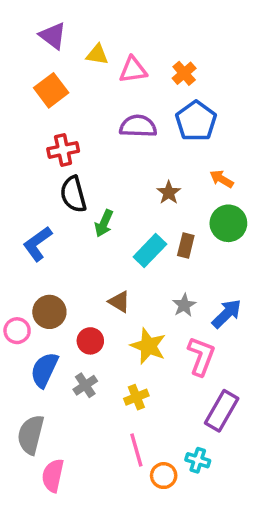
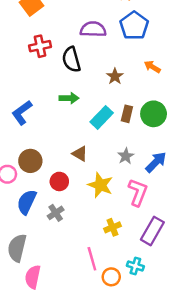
black semicircle: (73, 194) -> (71, 59), moved
green arrow: (104, 223) -> (69, 98), turned -114
green circle: (228, 223) -> (154, 114), moved
yellow cross: (136, 397) -> (112, 227), moved

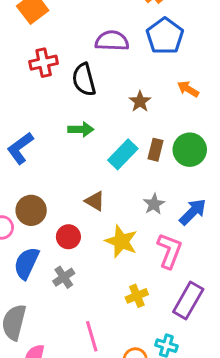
pink line: (92, 259) -> (92, 336), moved

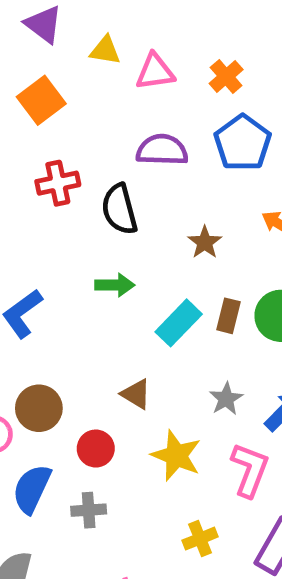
gray cross: (64, 277) -> (89, 510), turned 30

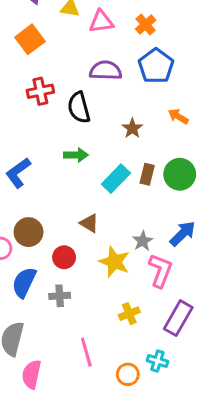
gray star: (226, 399) -> (143, 241), moved

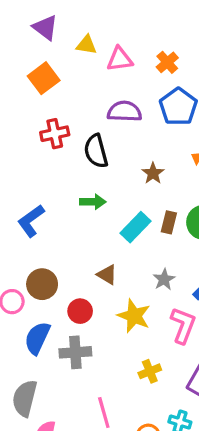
gray star: (143, 241) -> (164, 279), moved
gray cross: (60, 296) -> (75, 352), size x1.4

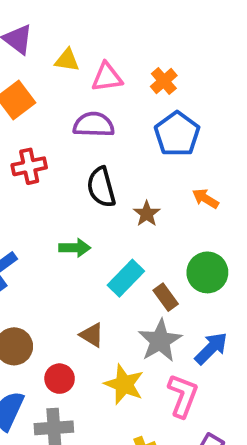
purple semicircle: (124, 111) -> (94, 125), moved
black semicircle: (96, 151) -> (101, 187), moved
brown rectangle: (169, 222) -> (166, 297), moved, turned -50
gray star: (164, 279) -> (160, 341), size x1.6

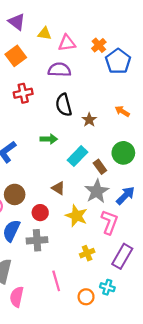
blue pentagon: (177, 134) -> (118, 61), moved

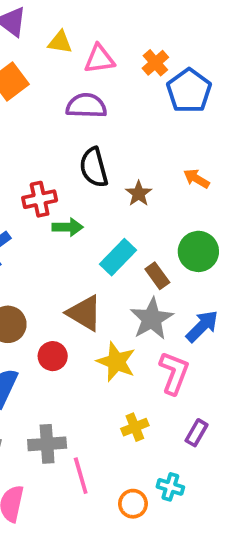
red cross: (23, 93) -> (40, 199), moved
brown triangle: (58, 188) -> (84, 313), size x1.5
gray cross: (37, 240) -> (47, 444), moved
purple rectangle: (122, 256) -> (197, 433), size x0.6

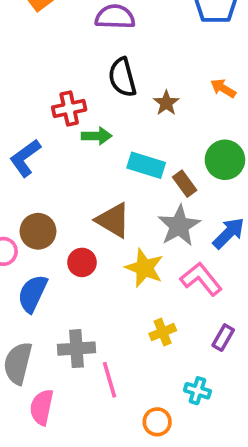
cyan rectangle: (118, 257) -> (146, 165), turned 63
pink L-shape: (174, 373) -> (201, 279), turned -60
orange circle: (133, 504) -> (157, 422), moved

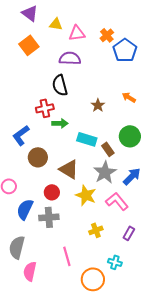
black semicircle: (122, 77) -> (60, 85), moved
brown circle: (38, 231) -> (38, 157), moved
gray cross: (76, 349) -> (49, 217), moved
orange circle: (157, 422) -> (93, 279), size x1.5

